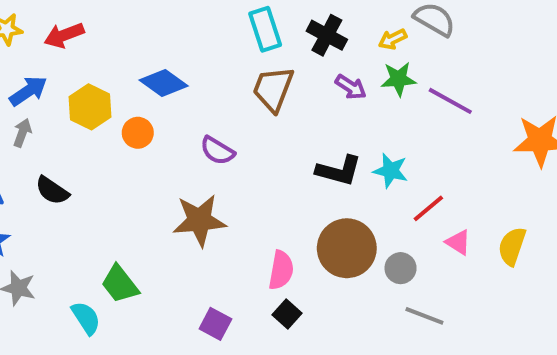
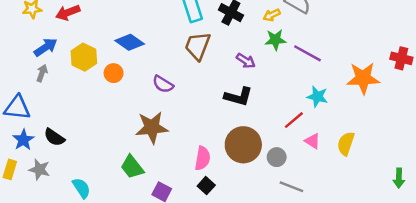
purple arrow: (351, 87) -> (246, 61), moved
cyan star: (391, 171) -> (317, 97), moved
black semicircle: (52, 190) -> (54, 137), moved
green trapezoid: (120, 284) -> (132, 167), moved

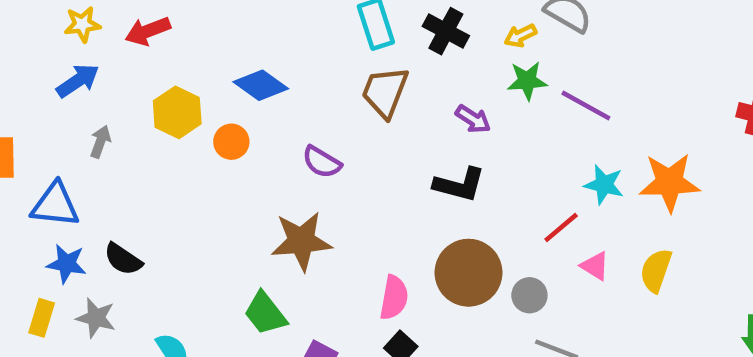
blue arrow: (46, 47) -> (78, 81), moved
orange star: (363, 78) -> (669, 182), moved
blue star: (23, 140) -> (67, 264), turned -30

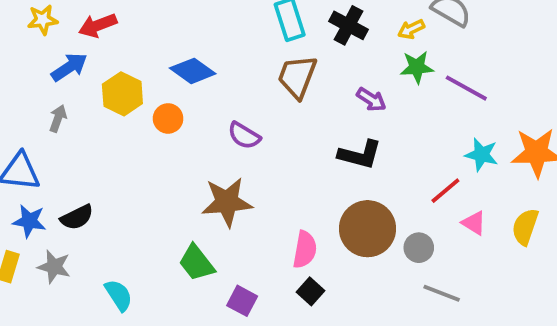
blue arrow: (78, 81) -> (69, 67), moved
black semicircle: (123, 259) -> (77, 217), turned -60

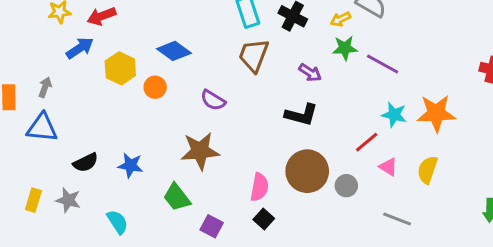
gray arrow: (58, 118) -> (45, 87), moved
blue star: (29, 221) -> (130, 165), moved
gray line: (442, 293) -> (397, 219), moved

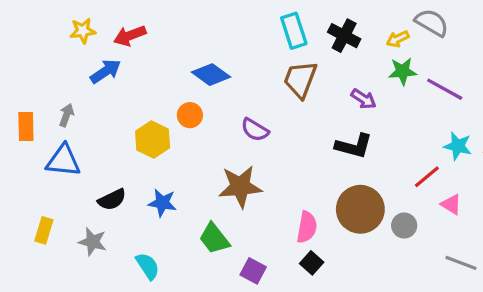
yellow hexagon: (120, 68) -> (153, 139), moved
yellow rectangle: (33, 200) -> (44, 230), moved

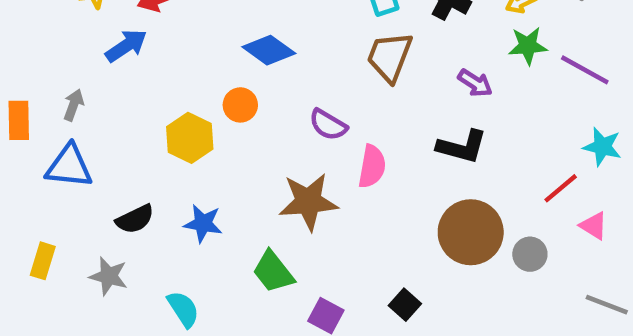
pink semicircle: (307, 227) -> (372, 166), moved

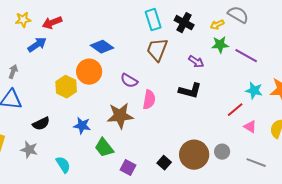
orange circle: (240, 105) -> (89, 72), size x1.6
blue star: (203, 223) -> (82, 126), moved
brown circle: (471, 232) -> (194, 155), moved
gray circle: (530, 254) -> (222, 152), moved

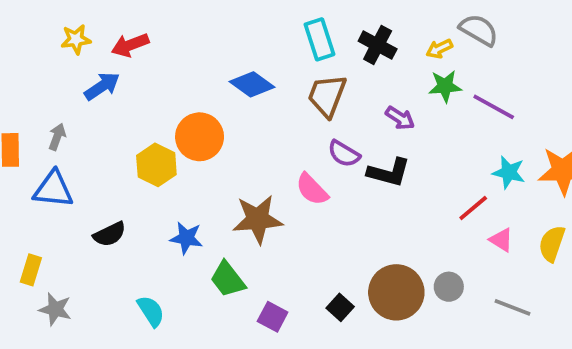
blue diamond: (102, 47) -> (252, 84), moved
purple semicircle: (129, 81) -> (344, 154), moved
pink semicircle: (149, 100) -> (312, 189), turned 126
gray star: (29, 150) -> (55, 309), moved

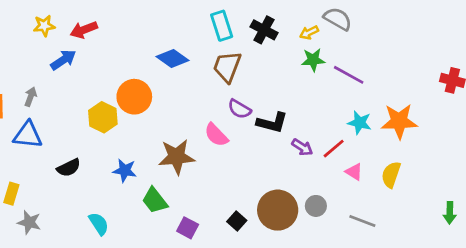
purple arrow: (400, 118) -> (302, 147), moved

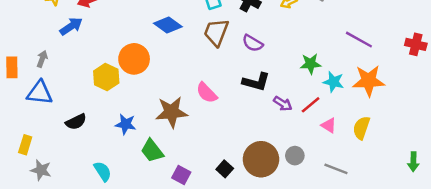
green star: (313, 60) -> (311, 64), moved
purple line: (349, 75) -> (359, 40), moved
purple semicircle: (239, 109) -> (253, 43), moved

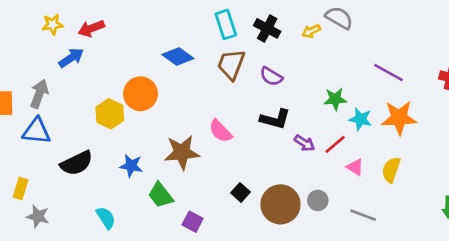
gray arrow: (42, 59) -> (39, 94), size x1.5
black semicircle: (76, 122) -> (77, 163), size x1.4
black square: (225, 169) -> (240, 192), moved

